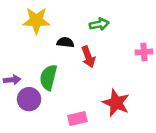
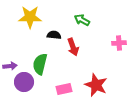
green arrow: (99, 24) -> (82, 20), turned -140
pink rectangle: (77, 119) -> (64, 89), moved

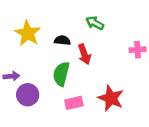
yellow star: (30, 17) -> (28, 33), moved, turned 30
green semicircle: (40, 64) -> (61, 74), moved

